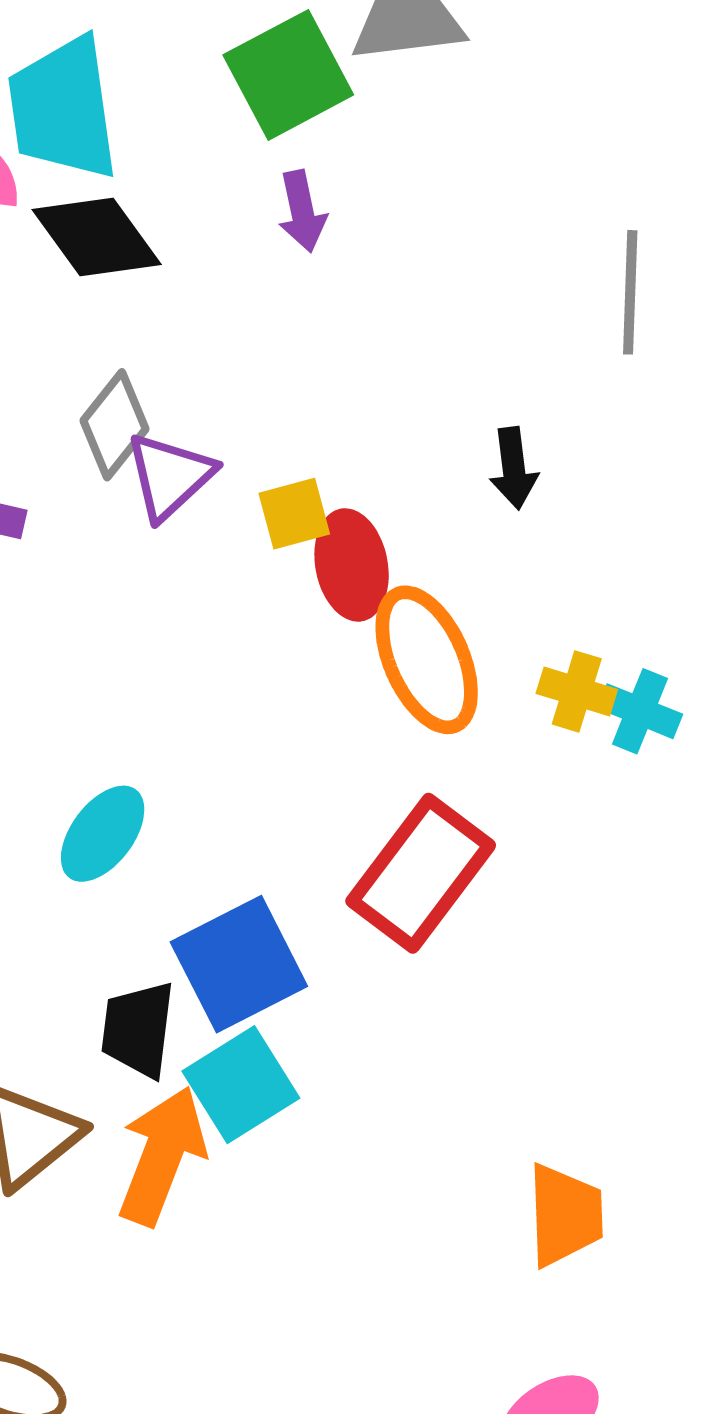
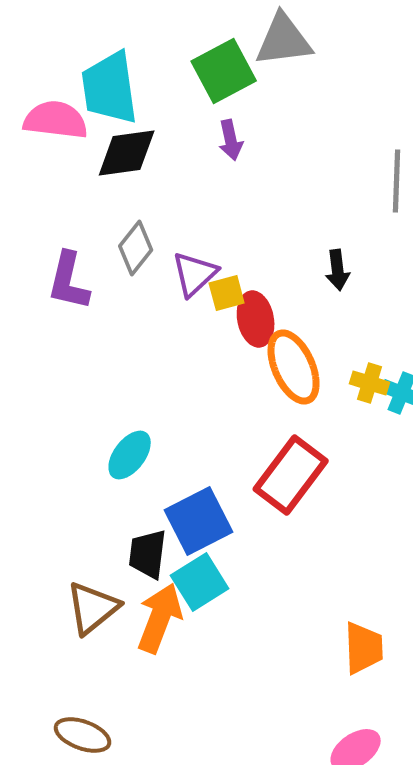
black diamond: (97, 237) -> (127, 153), turned -62
purple triangle: (170, 476) -> (195, 274), moved

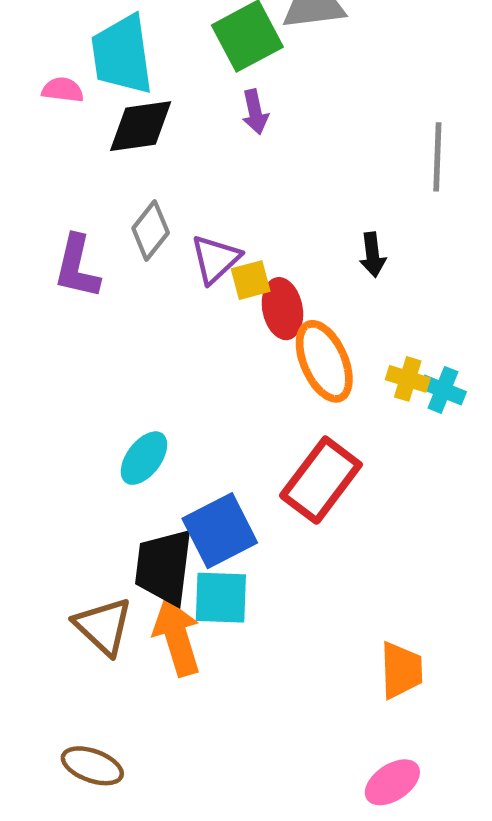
pink semicircle: (56, 120) -> (63, 90), size x0.6
black trapezoid: (148, 554) -> (164, 567), size x1.4
cyan square: (200, 582) -> (221, 598), turned 34
brown triangle: (93, 608) -> (103, 626), turned -38
orange arrow: (160, 618) -> (177, 637), turned -38

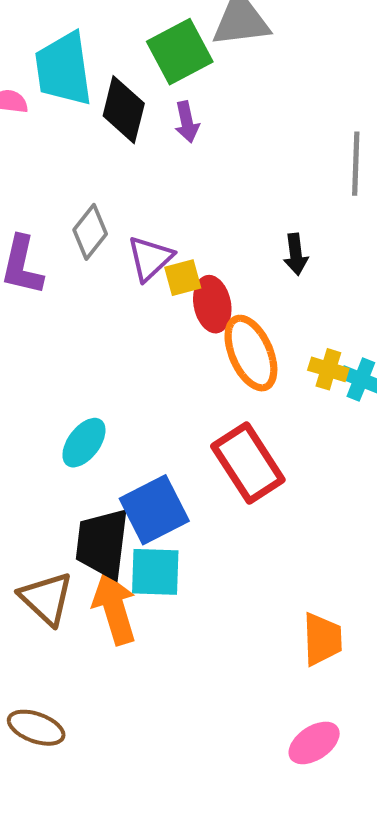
black diamond: (141, 126) -> (124, 110), moved, turned -68
red rectangle: (321, 480) -> (248, 463), turned -70

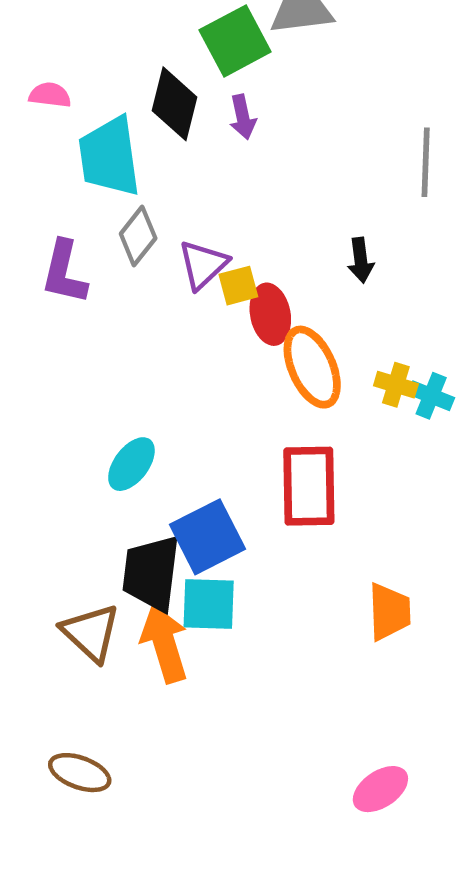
cyan trapezoid: (64, 69) -> (109, 157), moved
red rectangle: (248, 463) -> (309, 486), turned 32
orange trapezoid: (322, 639) -> (389, 612), moved

